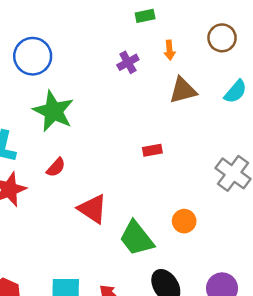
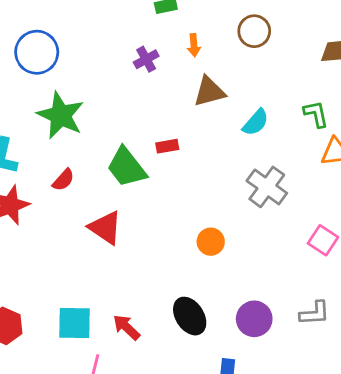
cyan semicircle: (235, 92) -> (256, 122), moved
red rectangle: (152, 150) -> (167, 146), moved
green trapezoid: (137, 238) -> (127, 167), moved

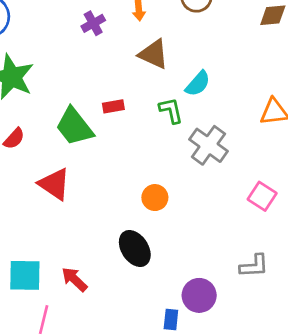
brown triangle: (209, 92) -> (154, 54), turned 40
green L-shape: (316, 114) -> (171, 110), moved
black ellipse: (190, 316) -> (135, 248), moved
purple circle: (254, 319) -> (199, 295), moved

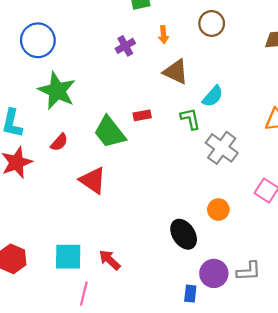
orange circle: (155, 198) -> (218, 210), moved
black ellipse: (135, 248) -> (184, 234), moved
gray L-shape: (254, 266) -> (249, 271), moved

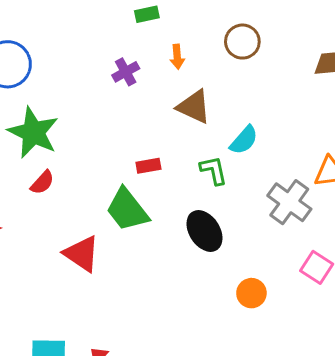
green trapezoid: (110, 132) -> (127, 210), moved
red semicircle: (59, 142) -> (42, 182), moved
gray cross: (222, 148) -> (289, 202), moved
black ellipse: (184, 234) -> (204, 231), moved

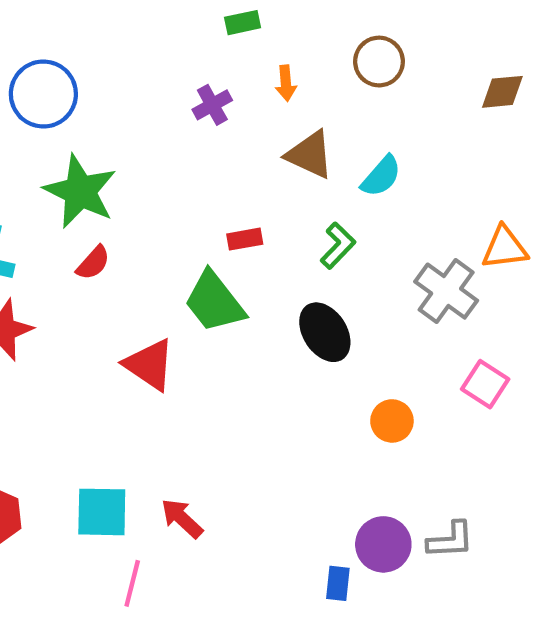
cyan semicircle: (244, 140) -> (381, 176), moved
green L-shape: (214, 170) -> (338, 246), turned 56

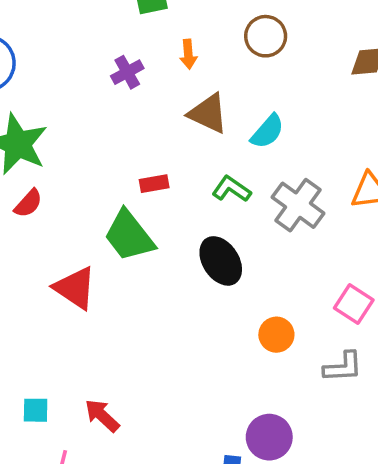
green L-shape: (338, 246) -> (231, 189), turned -99
gray cross: (446, 291) -> (298, 205), moved
cyan square: (102, 512) -> (36, 410), size x0.6
gray L-shape: (450, 540) -> (343, 367), moved

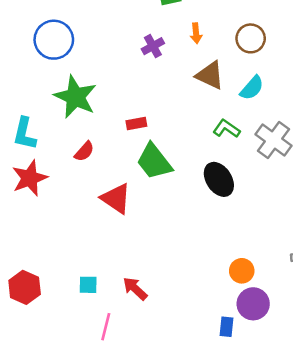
brown circle: (266, 36) -> (251, 38), moved
red rectangle: (154, 184) -> (136, 124), moved
red semicircle: (28, 203) -> (84, 151), moved
orange circle: (276, 335) -> (242, 271), moved

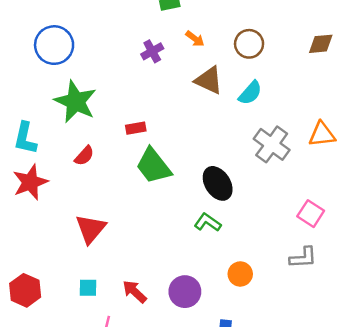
orange arrow: (196, 33) -> (195, 39), turned -48
green L-shape: (226, 129) -> (208, 222), moved
red triangle: (116, 198) -> (91, 229), moved, turned 36
purple circle: (253, 304) -> (185, 292), moved

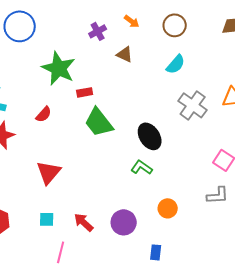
brown triangle: (209, 80) -> (125, 54), moved, size x0.7
green star: (75, 102) -> (59, 68), moved

